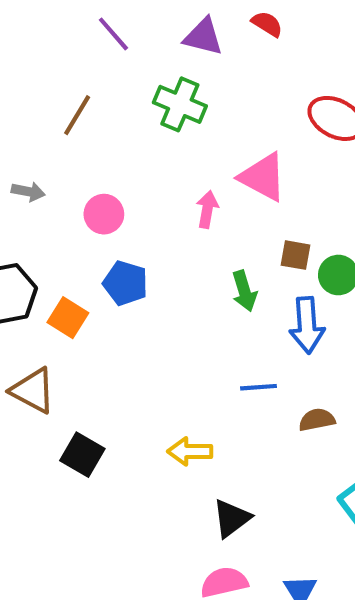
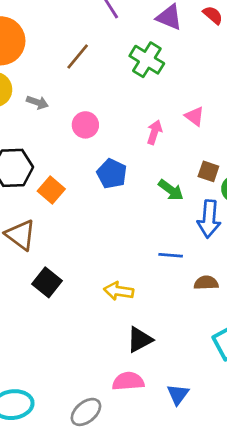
pink triangle: (263, 177) -> (195, 116), size x0.6
blue pentagon: (125, 283) -> (112, 174), moved
green arrow: (244, 291) -> (171, 190), turned -45

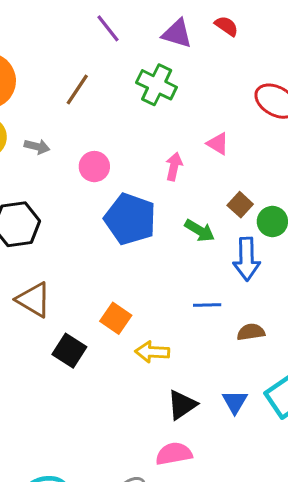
brown square: (208, 171) -> (240, 205), turned 30
blue pentagon: (112, 174) -> (130, 219), size x1.5
orange square: (51, 190) -> (116, 318), moved
blue triangle: (178, 394) -> (235, 402), moved

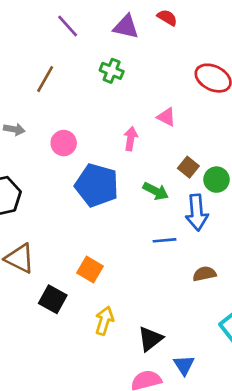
green cross: (157, 85) -> (112, 71), size x0.7
blue line: (207, 305) -> (164, 240), moved
yellow arrow: (152, 352) -> (104, 321), moved, turned 108
blue triangle: (235, 402) -> (184, 365), moved

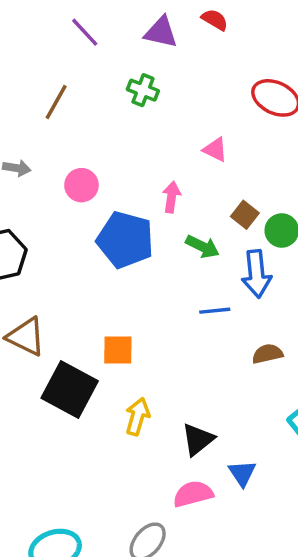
pink arrow: (131, 139) -> (171, 197), moved
orange square: (90, 269) -> (118, 350), turned -30
black square: (53, 299) -> (70, 389), size x1.5

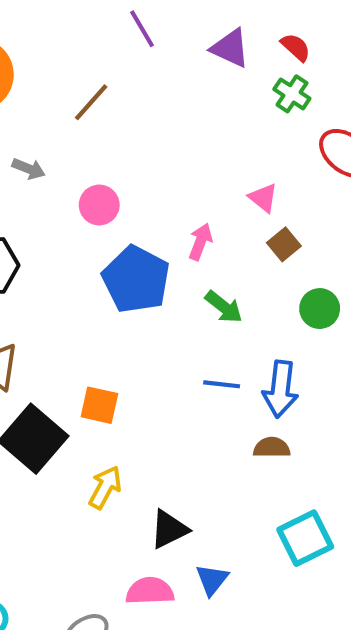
green cross: (143, 90) -> (292, 94), moved
brown square: (245, 215) -> (284, 244), moved
blue arrow: (256, 274) -> (280, 389), moved

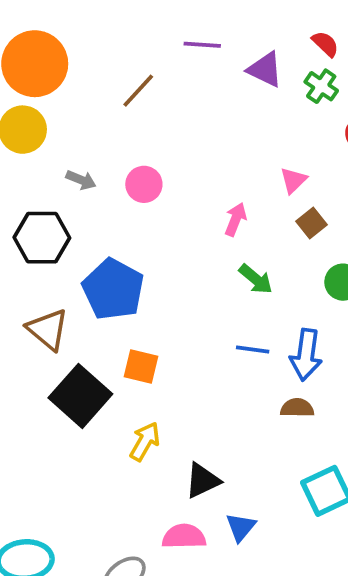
purple line: (142, 29) -> (202, 45), moved, turned -57
purple triangle: (230, 48) -> (265, 70), moved
gray arrow: (29, 169) -> (81, 180), moved
pink triangle: (263, 198) -> (293, 180), turned 36
blue pentagon: (136, 279) -> (113, 289), moved

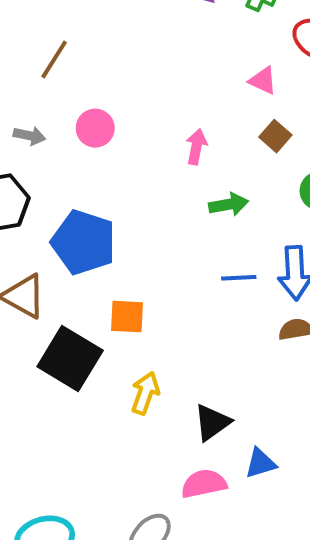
brown line: (138, 91) -> (54, 59), moved
pink triangle: (293, 180) -> (263, 81), moved, turned -40
green arrow: (256, 279) -> (229, 204), turned -39
blue triangle: (241, 527) -> (261, 463), turned 44

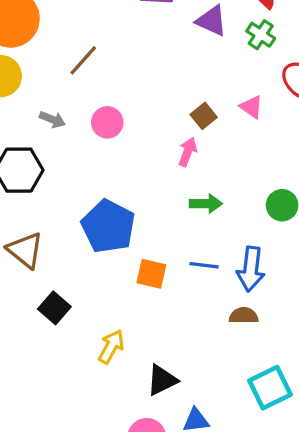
brown square: (275, 136) -> (204, 116), moved
blue pentagon: (84, 242) -> (108, 226), moved
orange square: (127, 317) -> (151, 274), moved
black square: (70, 359) -> (54, 308), size x0.6

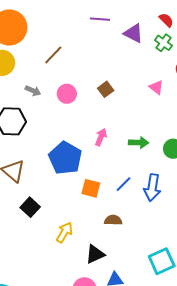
brown square: (204, 116) -> (106, 89), moved
pink arrow: (188, 152) -> (101, 137), moved
green arrow: (206, 204) -> (139, 143), moved
blue line: (204, 265) -> (124, 184), turned -54
brown semicircle: (244, 316) -> (113, 220), moved

